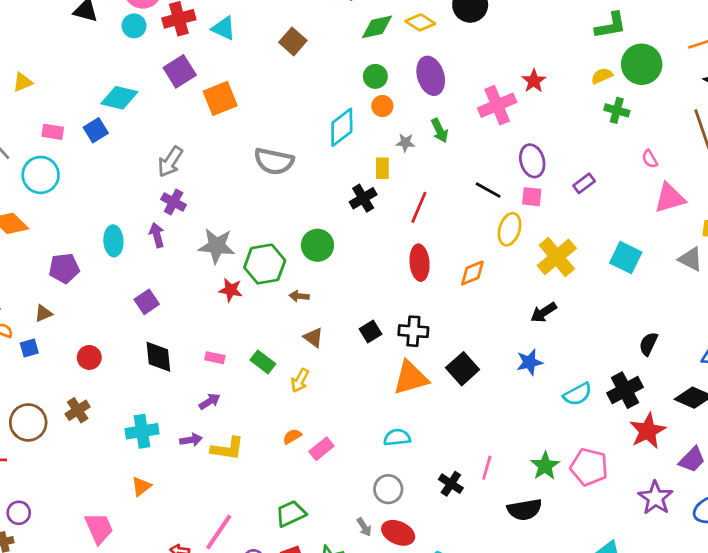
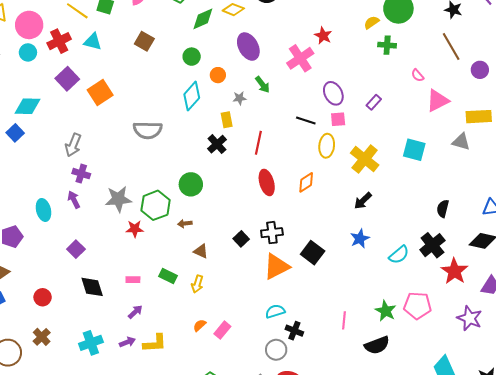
green circle: (375, 76) -> (192, 57), moved
black cross: (451, 484) -> (294, 331), moved

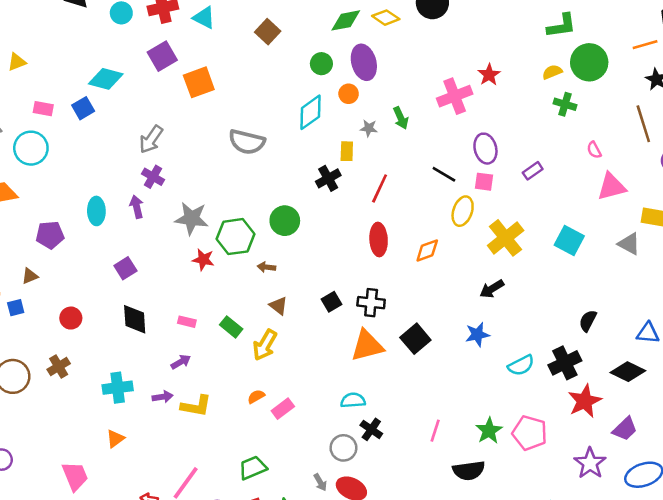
purple ellipse: (248, 47) -> (364, 62), moved
yellow arrow: (197, 284) -> (265, 345), size x1.4

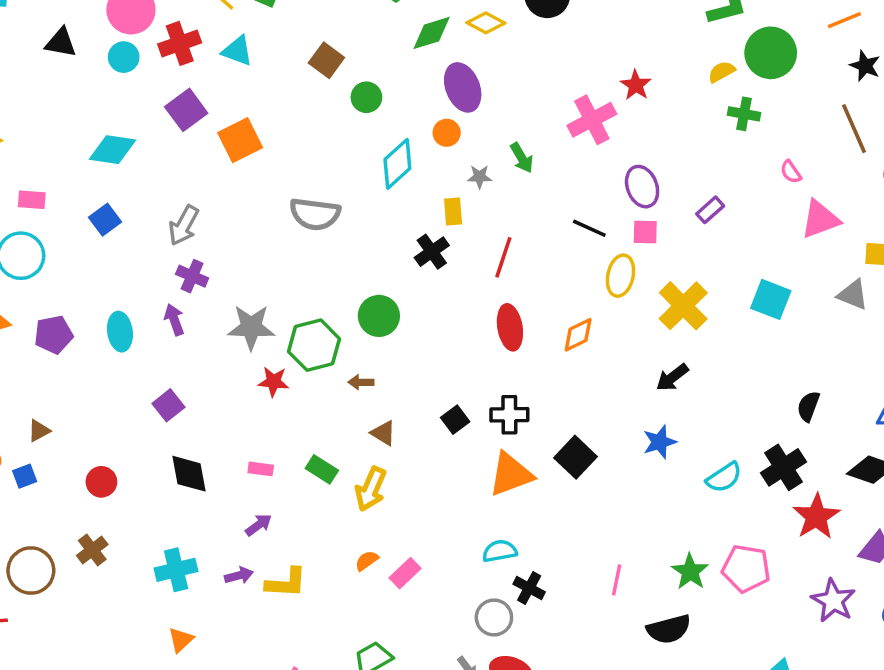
green circle: (321, 64) -> (366, 97), moved
blue square: (83, 108) -> (105, 220), moved
purple pentagon: (50, 235) -> (54, 335), moved

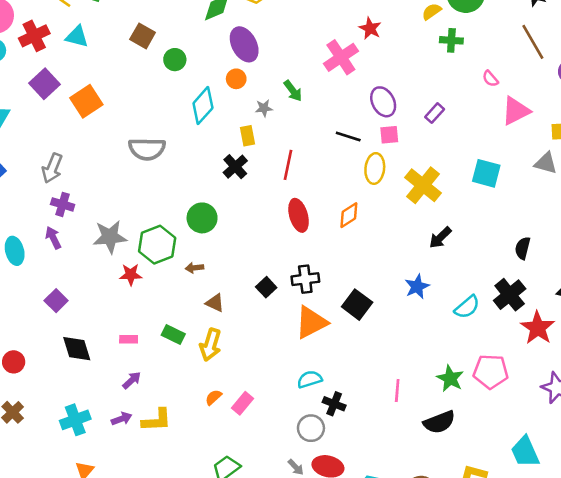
black arrow: (672, 377) -> (440, 238), moved

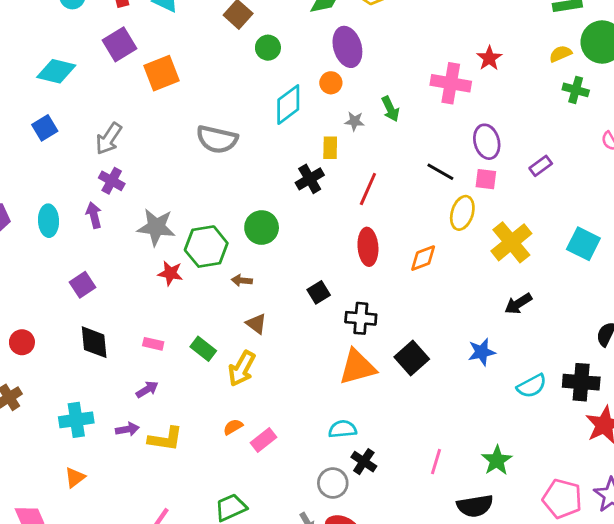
pink cross: (341, 57) -> (451, 83), turned 32
black square: (266, 287) -> (319, 292), moved
black cross: (510, 295) -> (581, 382), turned 32
pink pentagon: (491, 372) -> (562, 499), moved

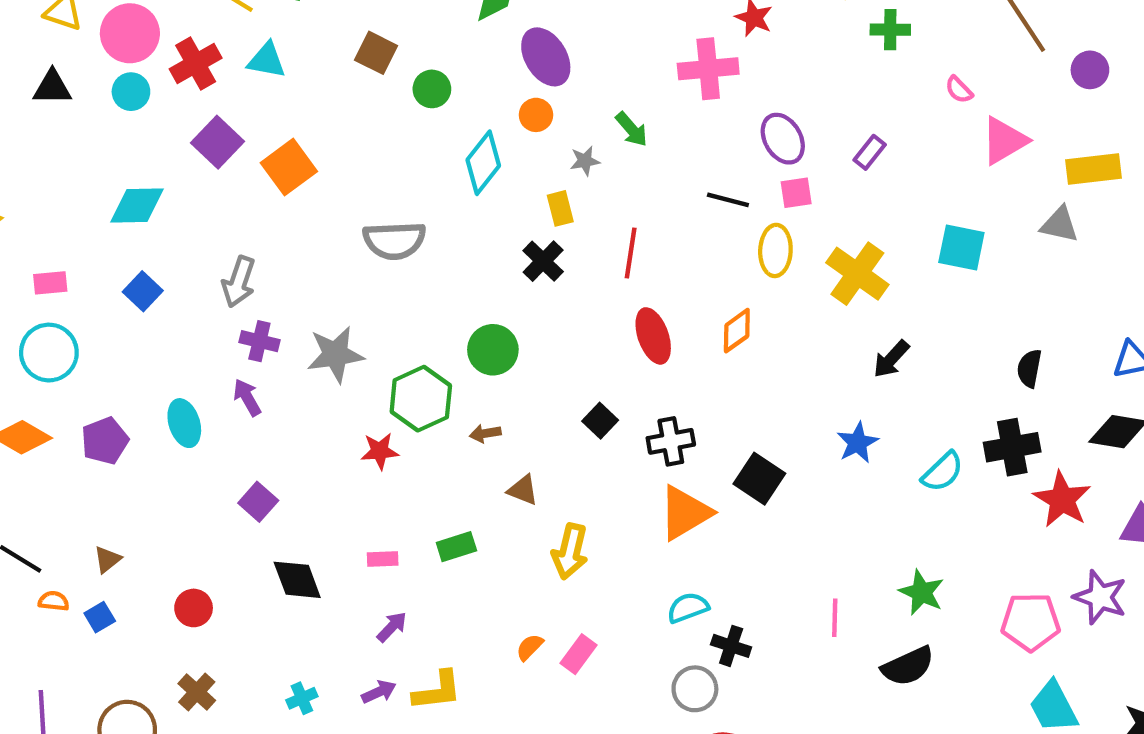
gray star: (156, 227) -> (335, 354), moved
green rectangle: (203, 349) -> (456, 547), turned -40
yellow arrow: (242, 369) -> (570, 551), moved
cyan cross: (76, 420) -> (302, 698), size x0.6

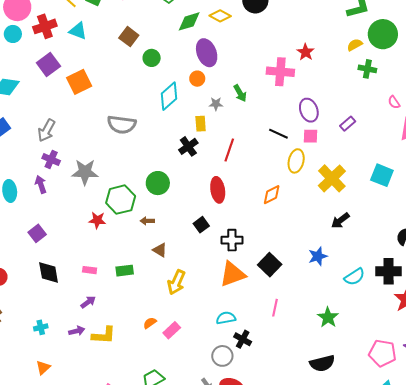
red ellipse: (653, 336) -> (218, 190), moved
green star: (922, 592) -> (328, 317), moved
pink line: (835, 618) -> (275, 308), moved

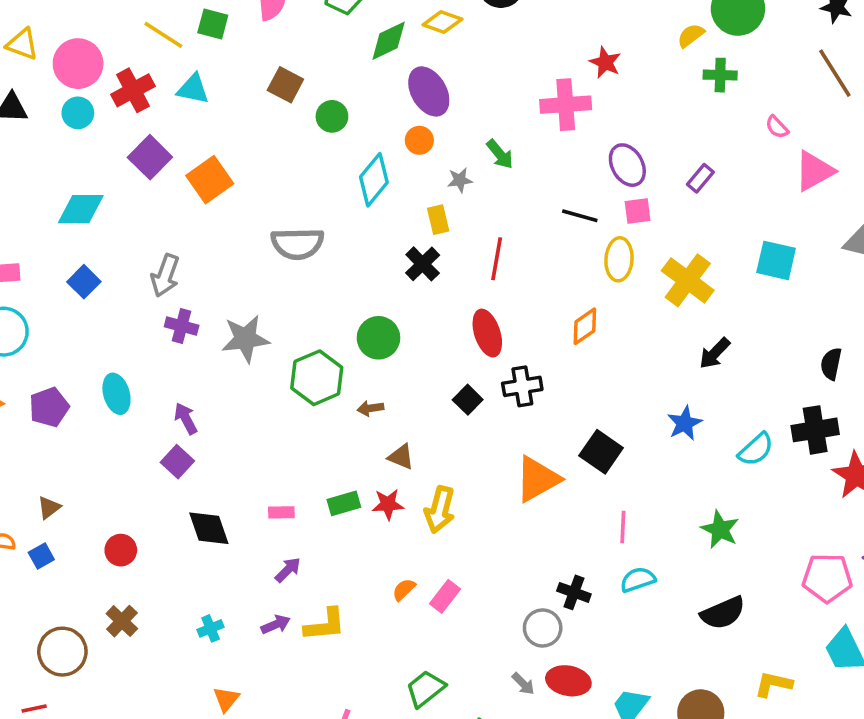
purple arrow: (41, 184) -> (186, 418), moved
red star: (97, 220) -> (388, 504), moved
black cross: (232, 240) -> (522, 386), moved
cyan semicircle: (226, 318) -> (638, 580), moved

